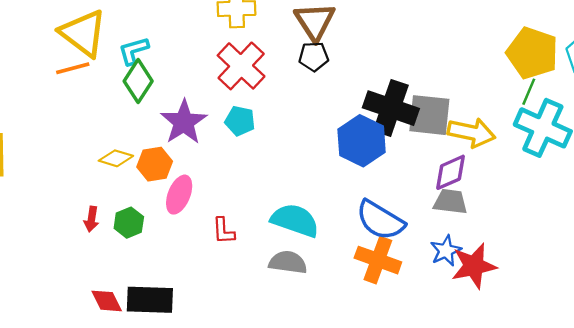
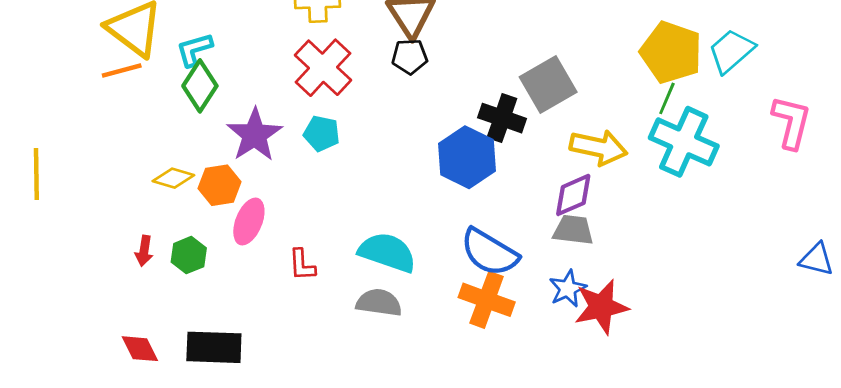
black cross: (391, 108) -> (502, 118), size x0.7
gray square: (429, 115) -> (548, 84), moved, turned -36
red diamond: (107, 301) -> (140, 349), moved

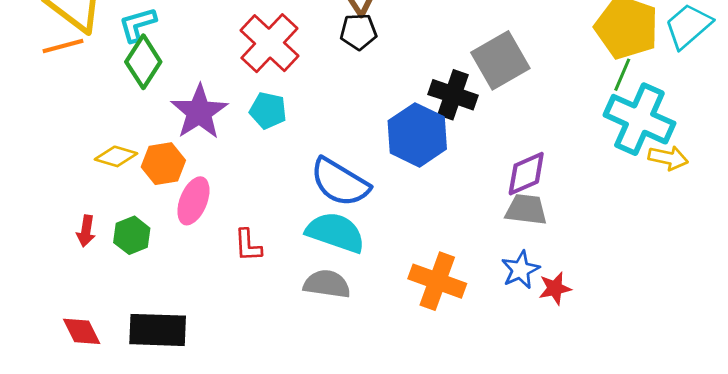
yellow arrow: (598, 147) -> (668, 158), moved, size x0.7
blue semicircle: (489, 252) -> (340, 182), moved
red star: (601, 307) -> (555, 288), size x0.6

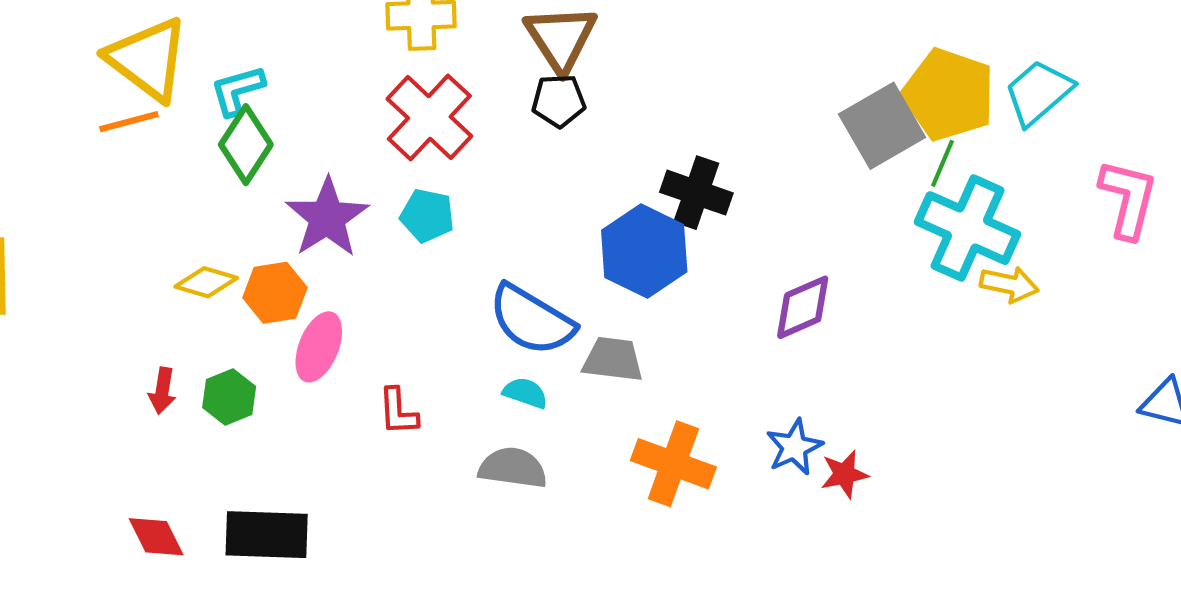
gray square: (500, 60) -> (882, 126), moved
gray trapezoid: (526, 209) -> (613, 359), moved
cyan semicircle: (335, 232) -> (525, 393), size x0.5

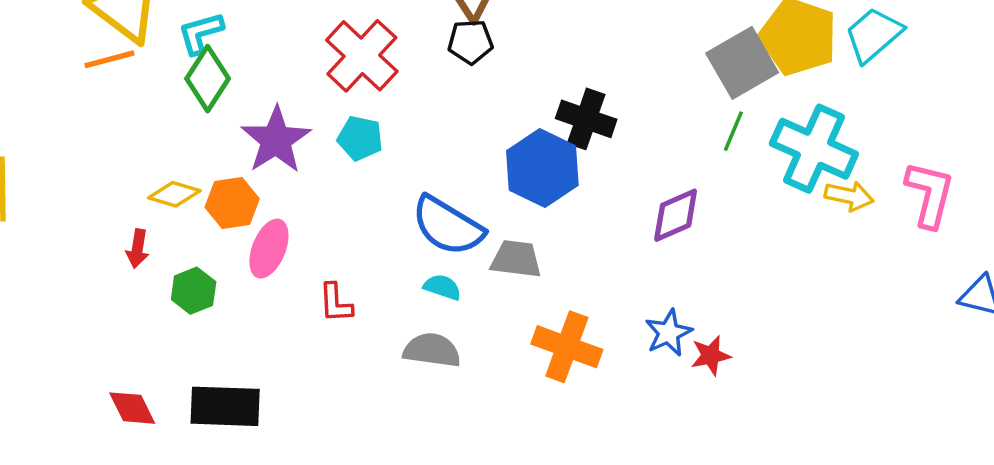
green line: (942, 163) -> (733, 131), moved
pink L-shape: (1128, 199) -> (930, 194), moved
red arrow: (162, 391) -> (137, 249), moved

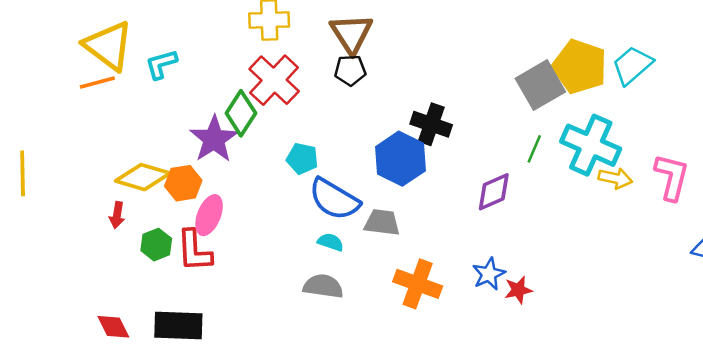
green diamond: (208, 79) -> (241, 113), moved
green line: (733, 131) -> (534, 149), moved
cyan pentagon: (360, 138) -> (302, 159), moved
yellow diamond: (174, 194) -> (143, 177), size x1.5
red L-shape: (336, 303) -> (194, 251), moved, size x1.5

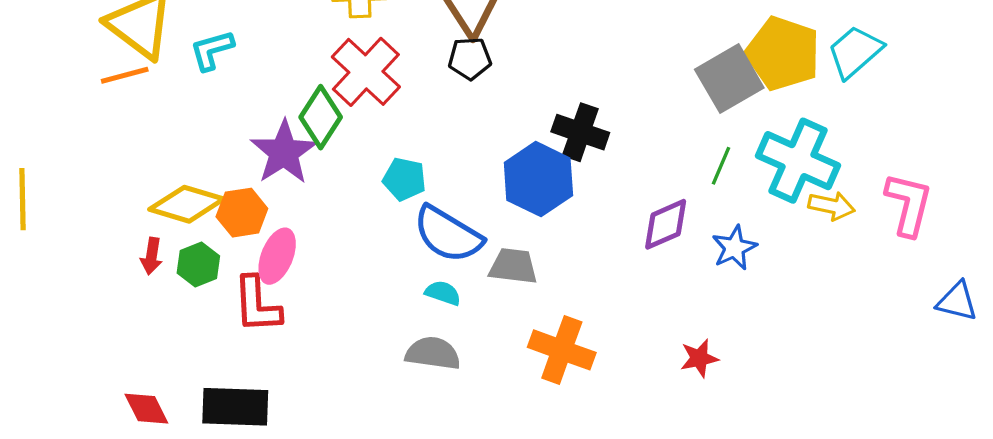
green hexagon: (156, 245) -> (198, 264), moved
blue star: (489, 274) -> (734, 248), moved

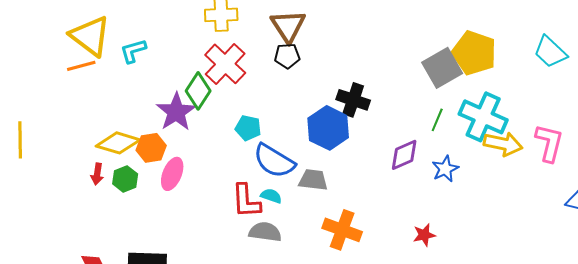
cyan trapezoid: (855, 52) -> (550, 52), moved, turned -96
yellow arrow: (831, 206) -> (503, 144), size x1.4
red L-shape: (257, 305) -> (246, 201), moved

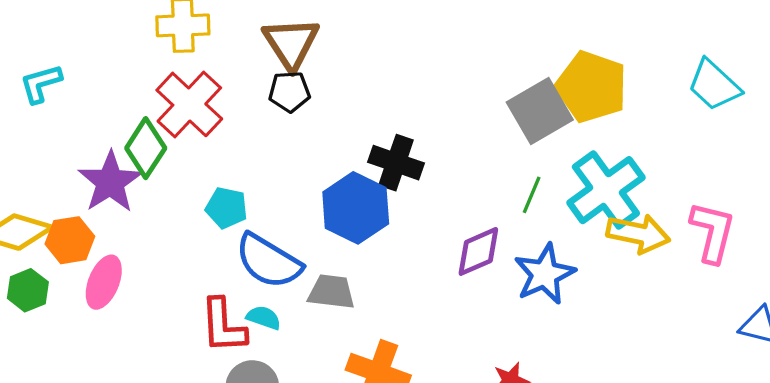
cyan cross: (483, 117) -> (606, 190), turned 30
blue star: (445, 169) -> (545, 274), size x1.4

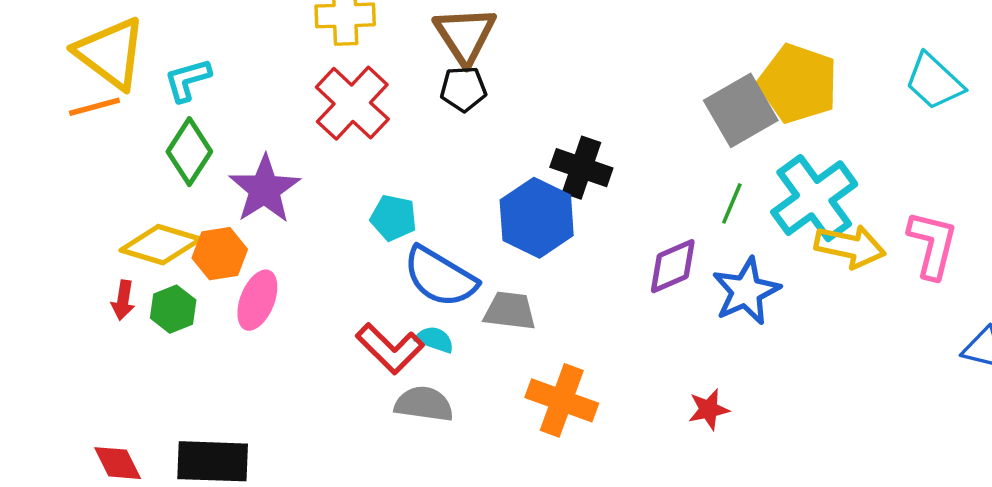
green diamond: (146, 148) -> (189, 152), moved
red L-shape: (223, 326) -> (390, 348), turned -42

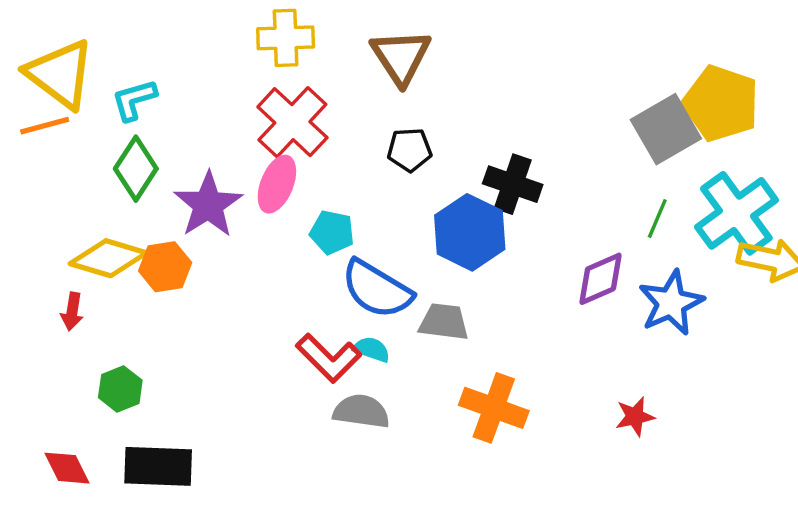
black pentagon: (463, 89) -> (409, 150), moved
pink ellipse: (257, 300) -> (277, 184), moved
green hexagon: (173, 309) -> (120, 389), moved

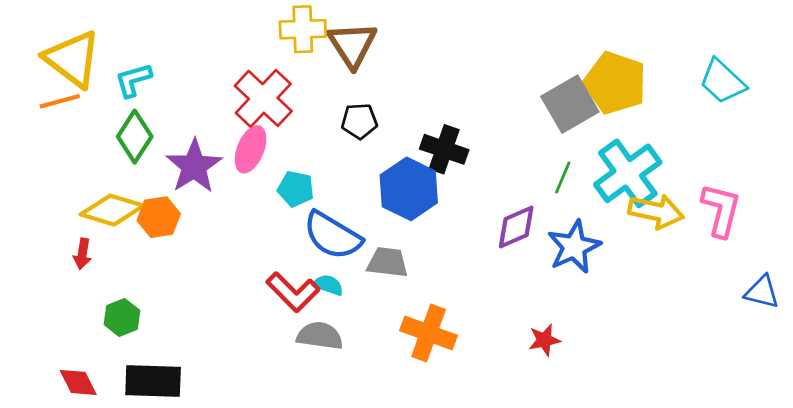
yellow cross: (286, 38) -> (303, 29), moved

